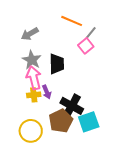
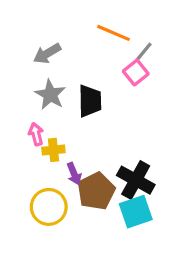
pink arrow: (34, 78) -> (36, 134), moved, size x0.6
purple arrow: (47, 92) -> (74, 174), moved
black cross: (72, 106) -> (136, 180), moved
cyan square: (89, 122) -> (136, 212), moved

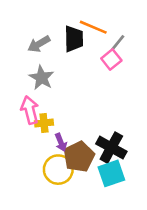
black trapezoid: (90, 101) -> (74, 39), moved
pink arrow: (36, 134) -> (30, 110), size x1.5
yellow circle: (49, 207) -> (58, 170), moved

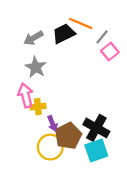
black trapezoid: (74, 39) -> (64, 34), turned -115
pink square: (111, 60) -> (110, 52), moved

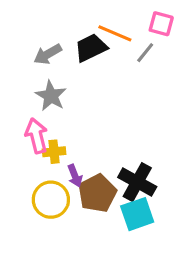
pink square: (110, 52) -> (161, 24), moved, turned -36
yellow circle: (50, 147) -> (51, 200), moved

